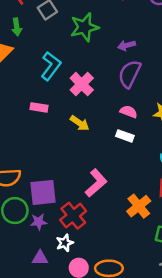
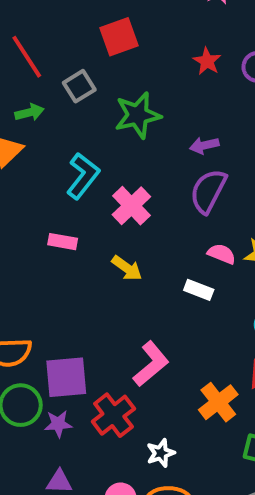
green arrow: (17, 27) -> (30, 112), turned -98
pink semicircle: (129, 112) -> (222, 254), moved
white star: (65, 243) -> (161, 453), moved

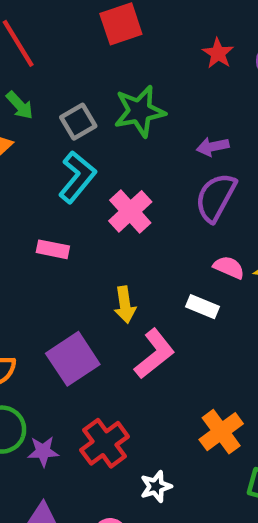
gray square: (79, 86) -> (78, 122), moved
green arrow: (30, 112) -> (20, 105), turned 60
yellow arrow: (127, 268) -> (125, 305), moved, turned 44
pink L-shape: (151, 364) -> (154, 354), moved
purple square: (66, 377) -> (73, 359), moved, turned -30

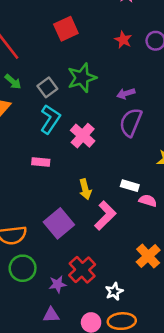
pink semicircle: (229, 267) -> (148, 201), moved
purple star: (43, 451) -> (58, 284), moved

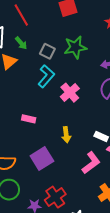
gray square: (47, 87) -> (47, 51), turned -35
pink rectangle: (41, 162) -> (29, 119), moved
pink L-shape: (105, 216) -> (91, 163), moved

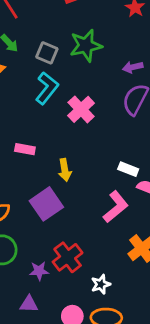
yellow arrow: (66, 135) -> (65, 170), moved

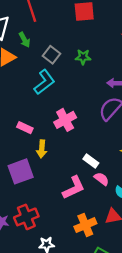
green star: (86, 45) -> (83, 57), size x0.6
pink cross: (81, 109) -> (65, 120), moved
pink rectangle: (25, 149) -> (25, 128), moved

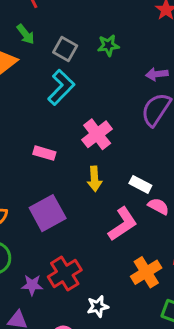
yellow arrow: (42, 149) -> (94, 179), moved

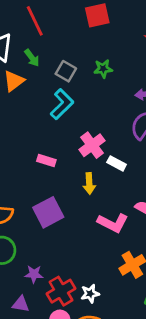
white rectangle: (140, 184) -> (117, 163), moved
pink L-shape: (123, 224) -> (113, 223), turned 60
red cross: (65, 273) -> (61, 291), moved

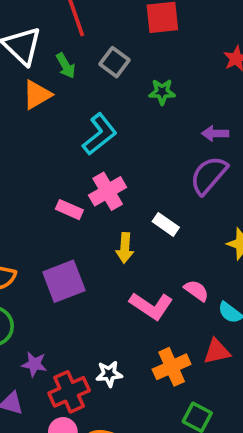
gray square: (66, 71) -> (115, 62), moved
pink cross: (92, 145) -> (108, 191), moved
white star: (90, 294) -> (109, 374), moved

